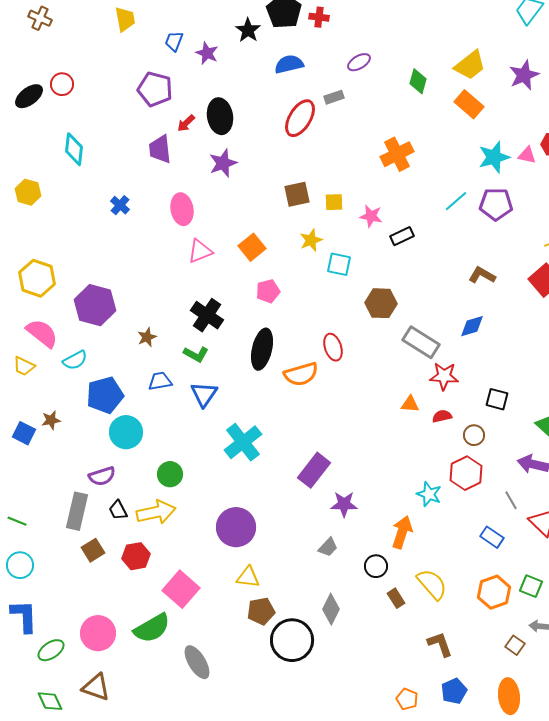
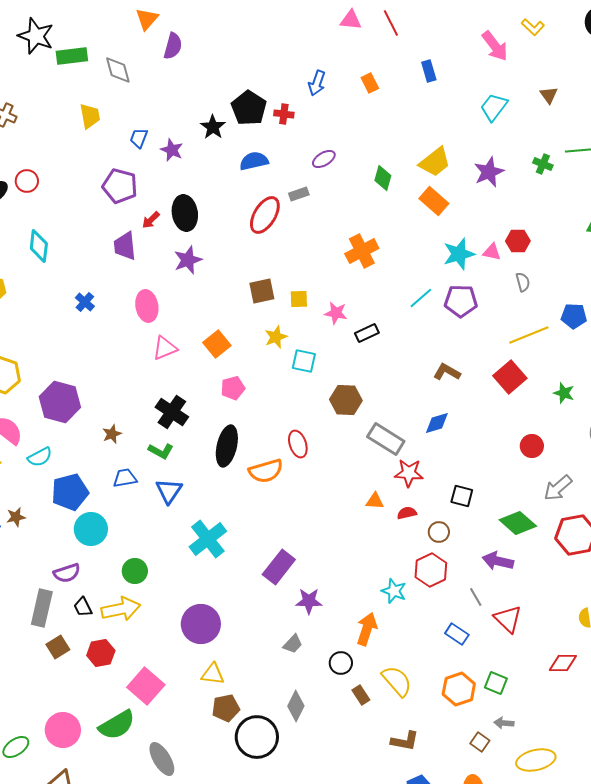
brown L-shape: (440, 644) -> (405, 741), turned 120

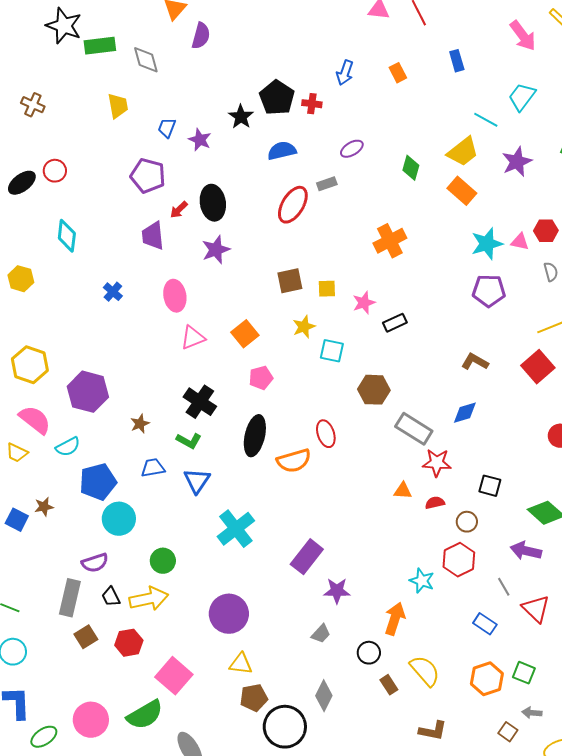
cyan line: (421, 298) -> (486, 120), moved, turned 70
pink star: (336, 313) -> (364, 303), turned -30

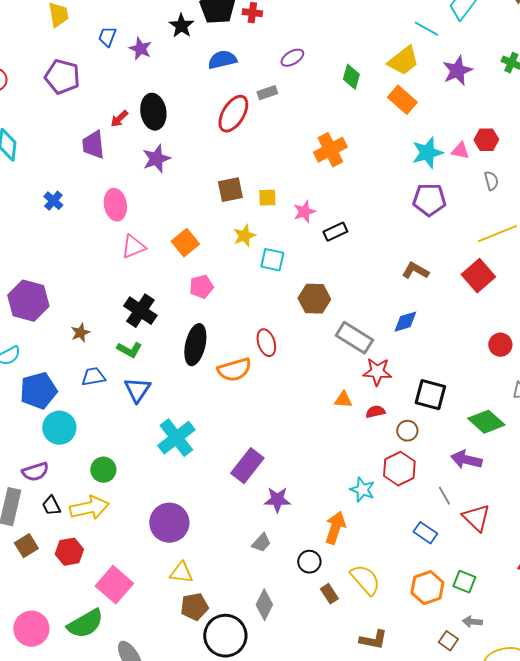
purple pentagon: (148, 176) -> (62, 77), moved
black square: (490, 486) -> (430, 395), size x1.4

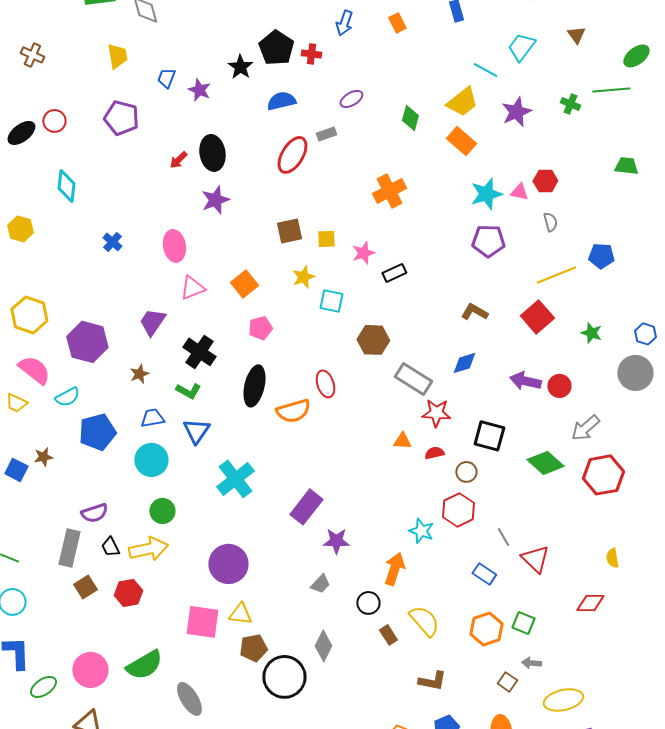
purple trapezoid: (93, 145) -> (152, 322), moved, turned 40
cyan circle: (59, 428) -> (151, 460), moved
purple arrow: (466, 460) -> (525, 381), moved
pink square: (114, 585) -> (202, 622), moved, turned -33

